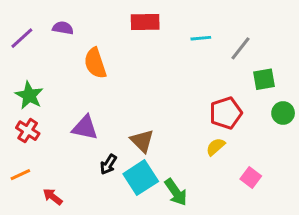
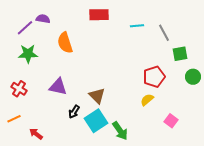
purple line: (22, 38) -> (25, 28), moved
gray line: (240, 48) -> (164, 33), turned -66
green star: (29, 95) -> (28, 54), moved, turned -30

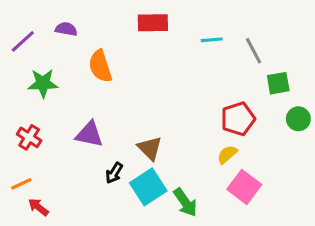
purple line: (25, 28) -> (23, 41), moved
pink square: (171, 121) -> (244, 187), moved, size x1.5
red arrow: (36, 134) -> (38, 207), moved

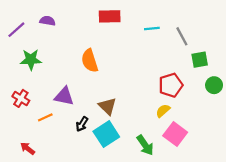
orange semicircle: (100, 66) -> (90, 61), moved
orange line: (21, 184) -> (45, 117), moved
green arrow: (185, 202) -> (145, 145), moved

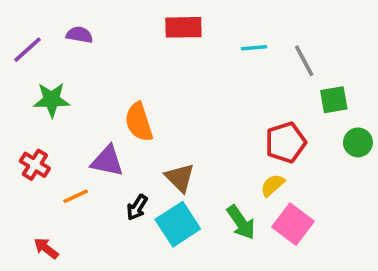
orange semicircle: (90, 61) -> (139, 122), moved
green arrow: (145, 145) -> (241, 222), moved

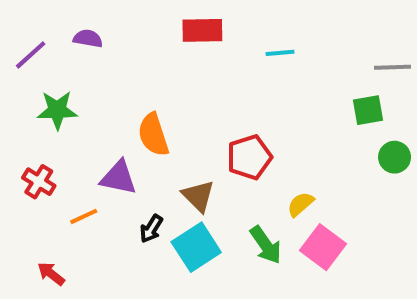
gray line: (304, 61) -> (393, 67), moved, turned -64
red pentagon: (286, 142) -> (249, 157), moved

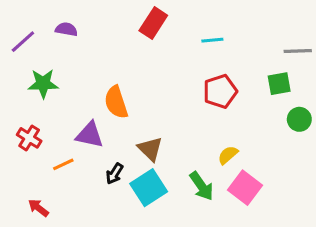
red rectangle: (202, 30) -> (153, 23), turned -56
red pentagon: (249, 157) -> (220, 91), moved

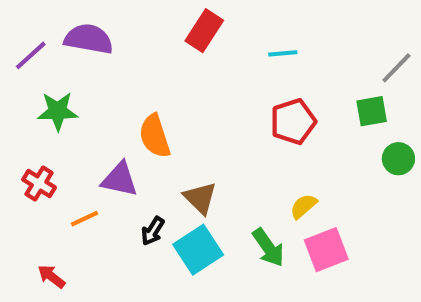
purple semicircle: (66, 29) -> (89, 39), size x1.6
gray line: (298, 51) -> (396, 68), turned -44
pink square: (245, 188) -> (326, 250), turned 32

